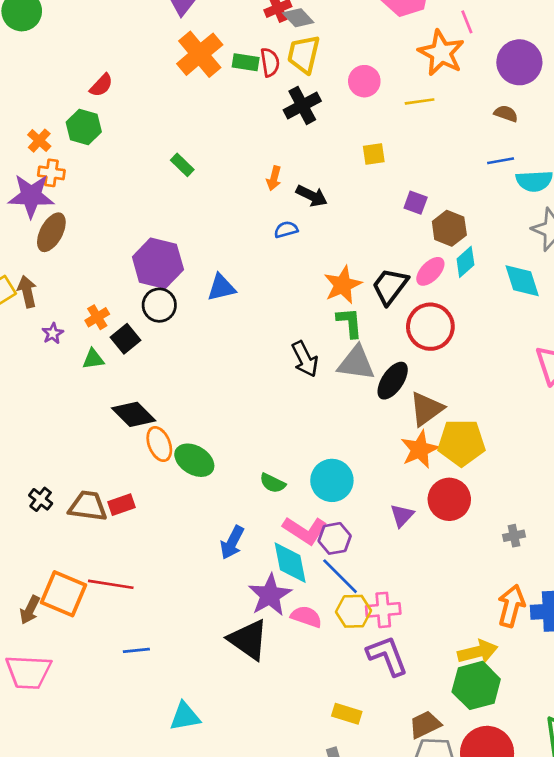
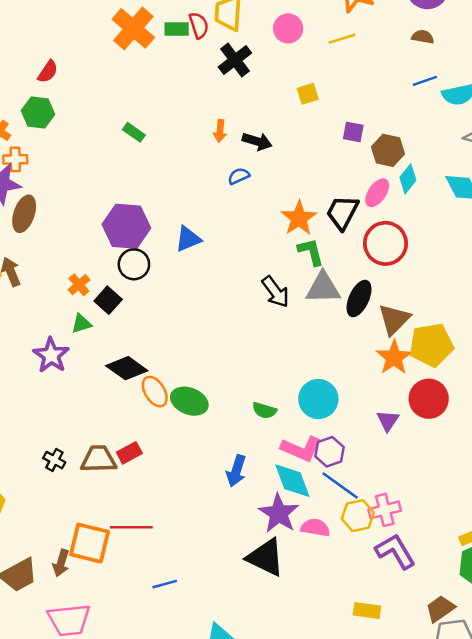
purple star: (53, 333) -> (51, 355), moved, size x1.8

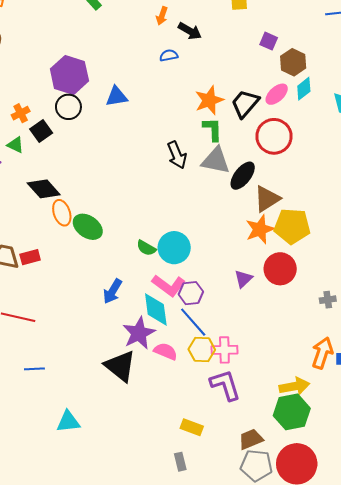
green triangle: (81, 324) -> (16, 145), turned 30
cyan circle: (318, 399) -> (174, 248), moved

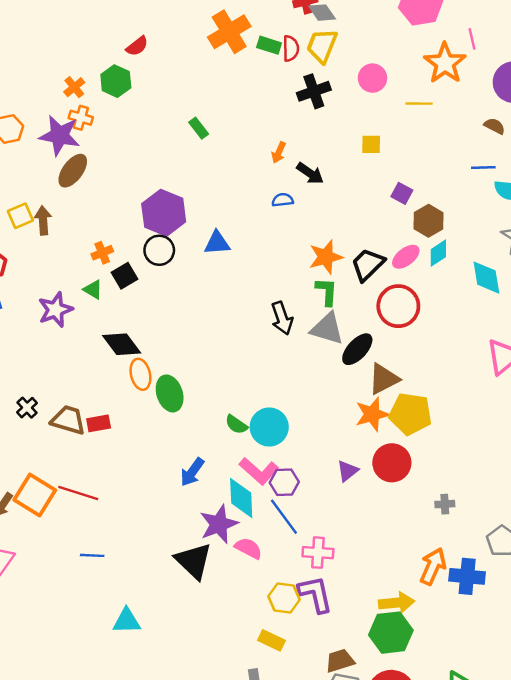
green ellipse: (88, 227) -> (170, 393), turned 32
yellow hexagon: (202, 349) -> (284, 598), moved

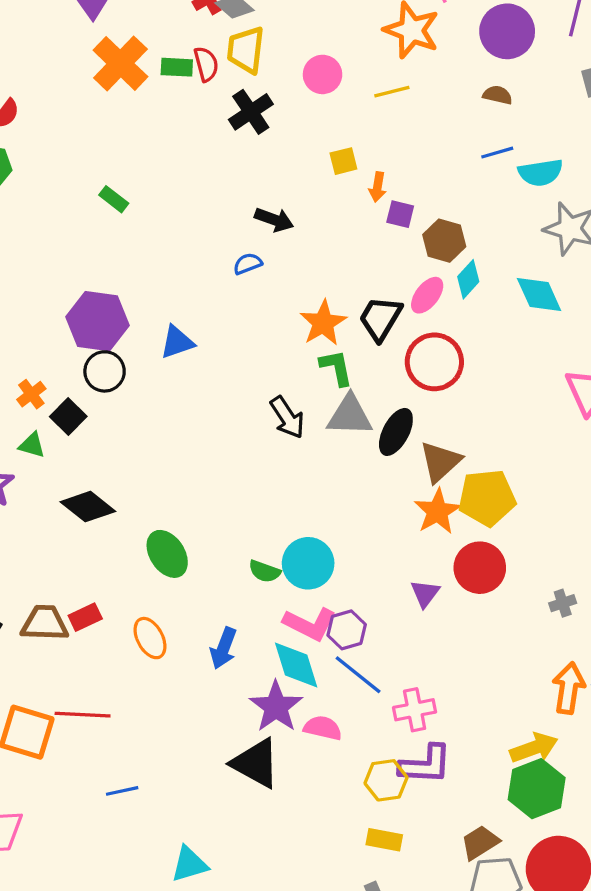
orange arrow: (279, 153) -> (378, 187), moved
orange ellipse: (140, 374) -> (150, 638), moved
purple L-shape: (315, 594) -> (425, 765), turned 120

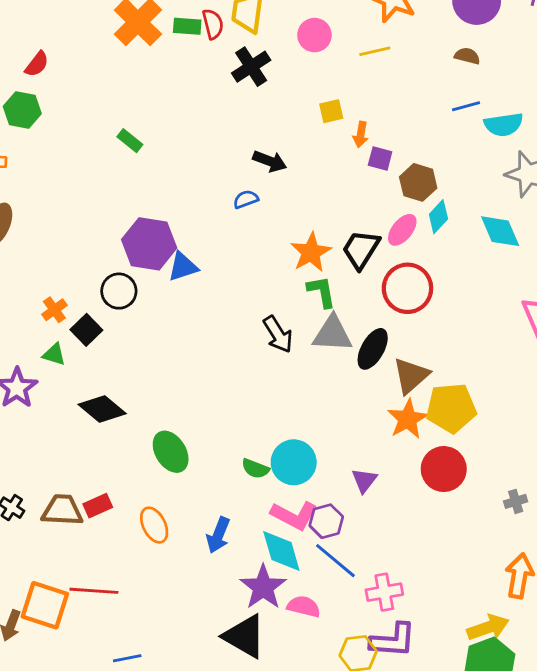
purple hexagon: (97, 321) -> (149, 244), moved
purple triangle: (425, 593) -> (364, 480), moved

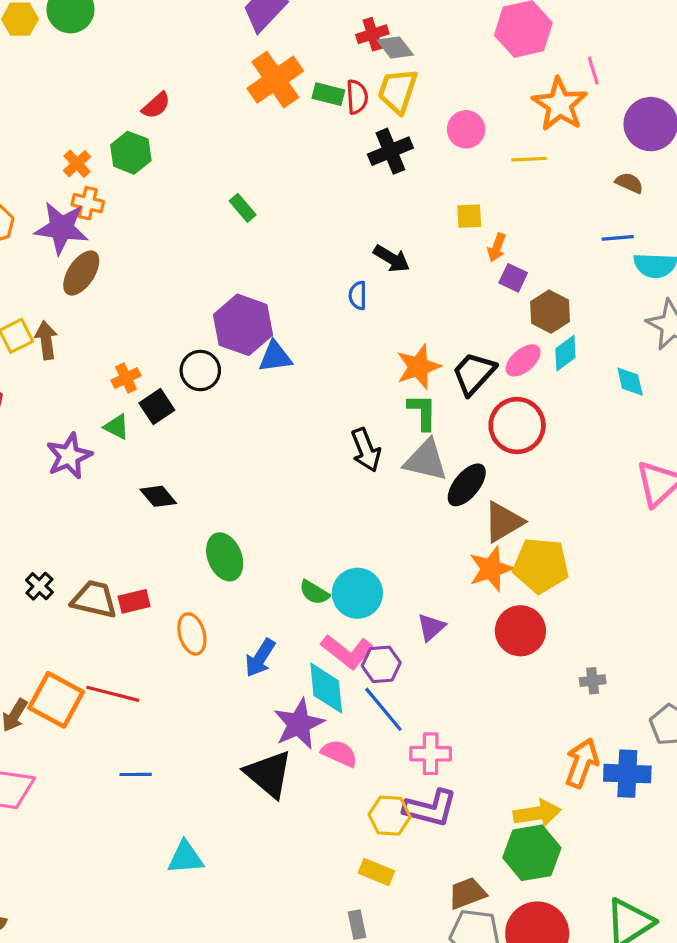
blue semicircle: (246, 199) -> (358, 295), turned -80
cyan diamond: (500, 231) -> (630, 382), size x0.7
black diamond: (102, 409) -> (158, 496), size x0.7

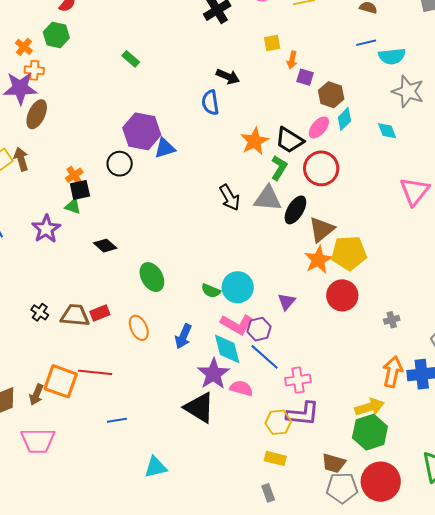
blue semicircle: (358, 295) -> (210, 103), size x1.4
black trapezoid: (474, 373) -> (290, 140), turned -92
black square: (157, 407) -> (80, 190), moved, turned 30
green L-shape: (422, 412) -> (279, 168), moved, turned 40
brown trapezoid: (467, 893) -> (334, 463), turned -135

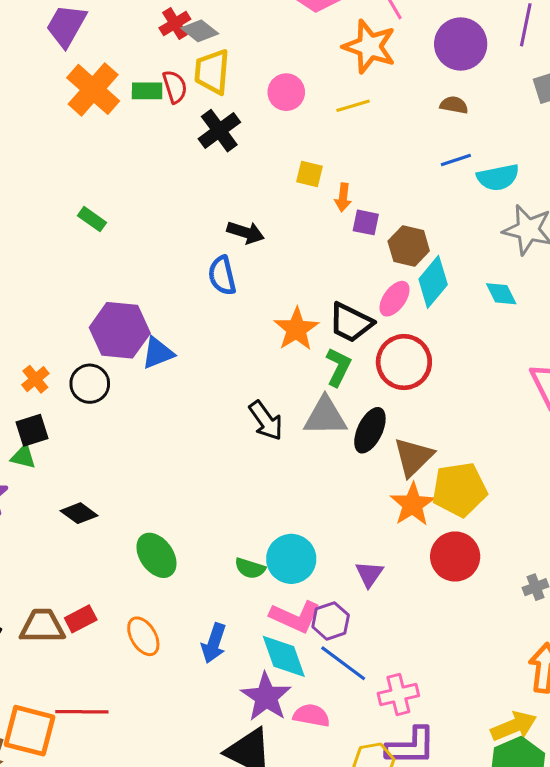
yellow square: (272, 43) -> (310, 174), turned 30
cyan diamond: (344, 119) -> (433, 282), size x1.4
orange cross: (74, 175) -> (35, 379), moved

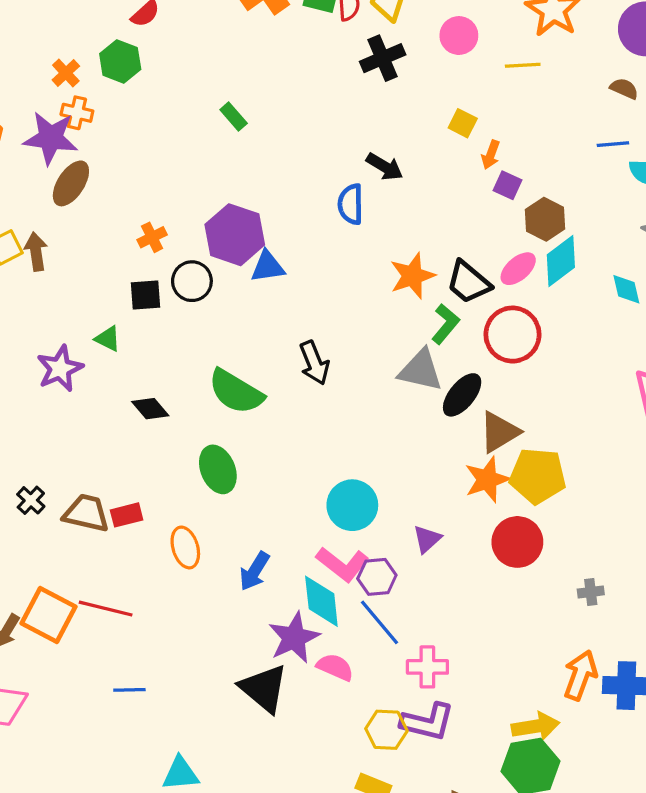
orange cross: (35, 379) -> (152, 237), moved
black arrow: (266, 421) -> (314, 363), moved
black square: (32, 430) -> (145, 295), moved
green semicircle: (250, 568) -> (236, 392), moved, size x1.8

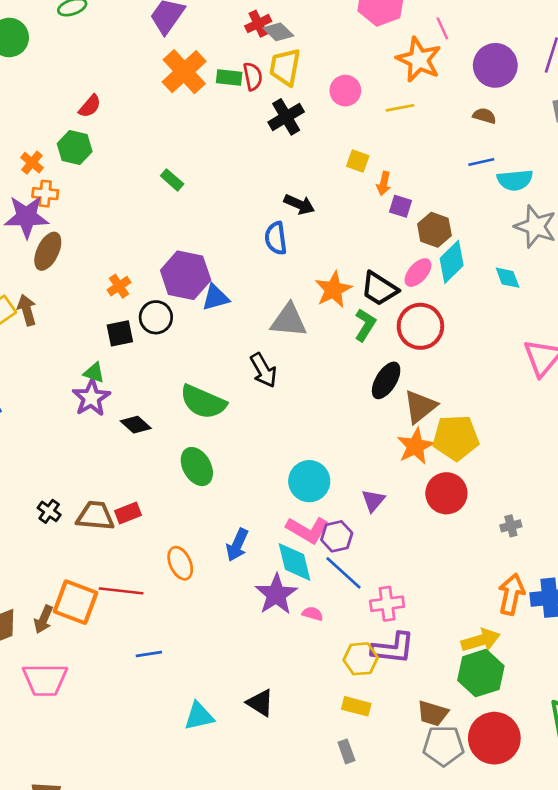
purple star: (60, 369) -> (91, 398), moved
gray triangle: (420, 370) -> (289, 320), moved
orange ellipse: (185, 547) -> (180, 563), moved
pink semicircle: (335, 667) -> (313, 614), size x0.7
black triangle: (264, 688) -> (260, 703), moved, size x0.7

